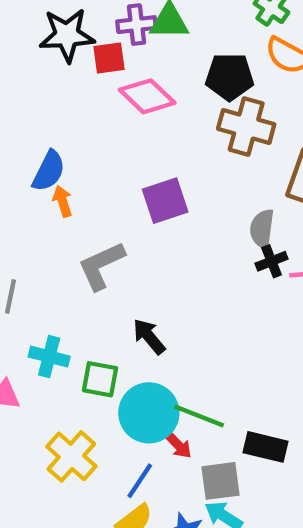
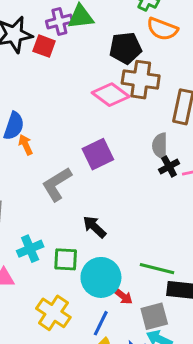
red square: (109, 58) -> (44, 46), turned 35
pink diamond: (147, 96) -> (111, 95), moved
purple square: (165, 201) -> (98, 154), moved
cyan cross: (49, 357) -> (30, 249), turned -30
green line: (199, 416) -> (157, 269), moved

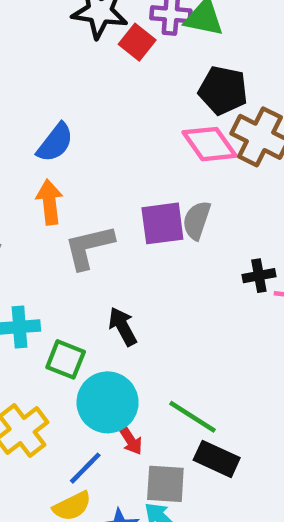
black pentagon: (125, 48) -> (223, 90), moved
orange arrow: (26, 145) -> (50, 202), moved, size x1.4
gray semicircle: (160, 146) -> (197, 220), moved

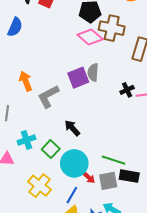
blue semicircle: (55, 143) -> (15, 27), moved
green square: (66, 359) -> (51, 149), turned 36
gray square: (165, 484) -> (108, 181), moved

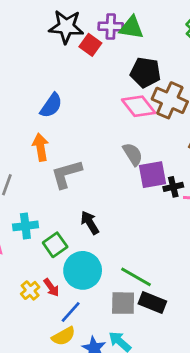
blue semicircle: (15, 27) -> (51, 105), moved
gray semicircle: (93, 72) -> (133, 154), turned 132
purple square: (78, 78) -> (153, 175), moved
red arrow: (89, 177) -> (51, 287), moved
yellow cross: (40, 186) -> (30, 290), size x0.6

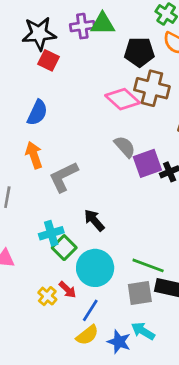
red square: (90, 45) -> (49, 60), moved
black pentagon: (145, 72) -> (139, 52), moved
cyan cross: (25, 226) -> (51, 233), moved

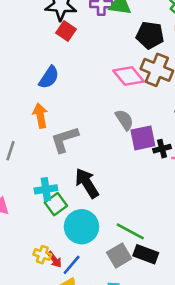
black arrow: (94, 220) -> (87, 183), size x1.4
red arrow: (67, 290) -> (54, 259), moved
gray square: (140, 293) -> (119, 255), turned -30
yellow cross: (47, 296) -> (42, 255), moved, turned -30

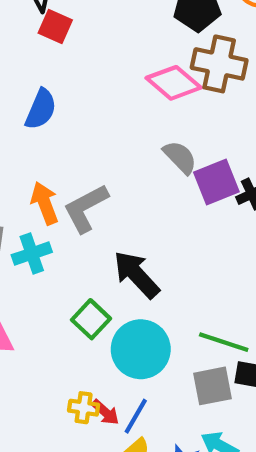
orange arrow: (40, 116) -> (45, 203), moved
cyan cross: (46, 189) -> (32, 254), moved
gray square: (119, 255) -> (212, 386), turned 30

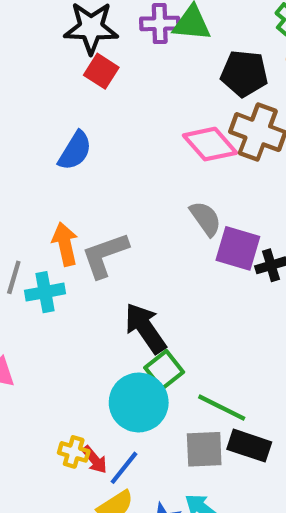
purple square: (216, 182) -> (238, 248), turned 30
green square: (91, 319) -> (164, 370), moved

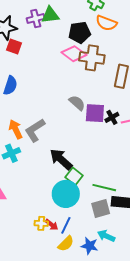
pink diamond: (210, 144) -> (74, 54), moved

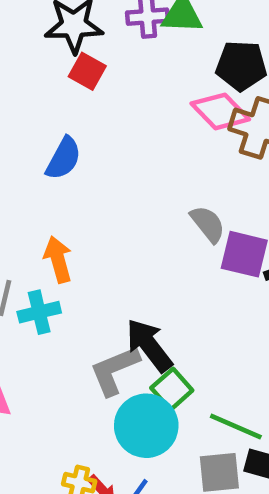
gray L-shape: (35, 130) -> (115, 370), moved

